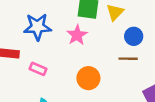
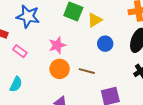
pink star: (77, 35) -> (57, 45), moved
brown line: (128, 59) -> (87, 71), moved

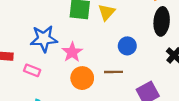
blue star: (28, 16) -> (44, 39), moved
blue circle: (105, 44) -> (127, 46), moved

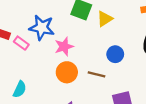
pink rectangle: (32, 70) -> (21, 43), moved

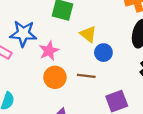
yellow triangle: (105, 19) -> (88, 34), moved, turned -42

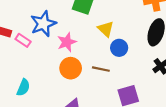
blue star: (23, 34) -> (43, 24), turned -30

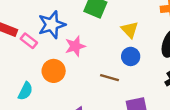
yellow triangle: (106, 29) -> (130, 30), moved
orange circle: (71, 68) -> (54, 71), moved

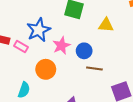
yellow triangle: (130, 30) -> (106, 25), turned -35
blue circle: (131, 56) -> (84, 51), moved

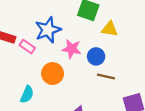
yellow triangle: (106, 25) -> (110, 29), moved
pink star: (61, 46) -> (72, 49), turned 30

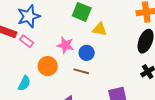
blue star: (48, 30) -> (29, 16), moved
brown line: (106, 77) -> (81, 71), moved

